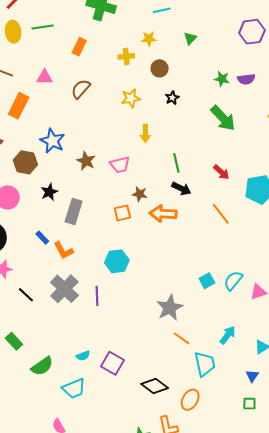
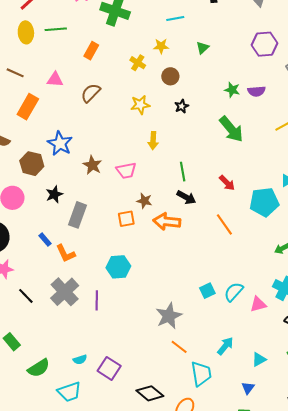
yellow cross: (126, 56) -> (138, 63), turned 35

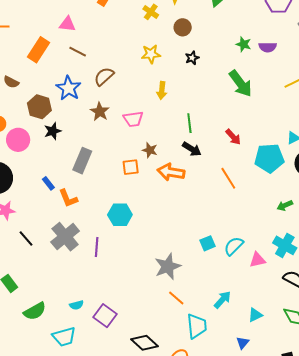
brown line: (15, 73) -> (78, 52), moved
brown semicircle: (91, 93) -> (104, 76), moved
black star: (54, 194) -> (53, 131), moved

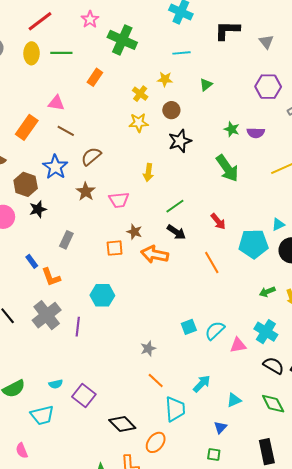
yellow star: (151, 54) -> (139, 123), moved
black star: (192, 58) -> (180, 141), size x1.6
green line: (189, 123) -> (175, 206), turned 60
gray rectangle: (82, 161) -> (66, 240), size x0.7
gray star: (168, 266) -> (148, 349), size x0.6

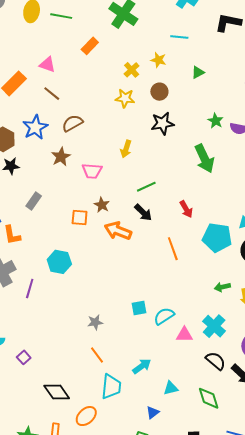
purple square: (84, 396) -> (24, 357), size x0.6

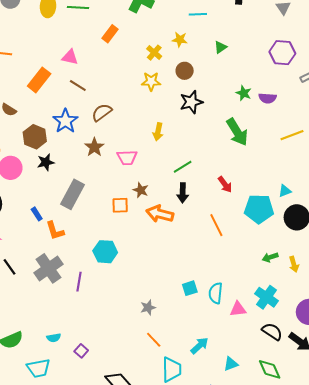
gray rectangle: (34, 201) -> (72, 194), size x1.6
black arrow: (143, 212) -> (183, 193), turned 54
cyan semicircle: (164, 316) -> (216, 293), turned -45

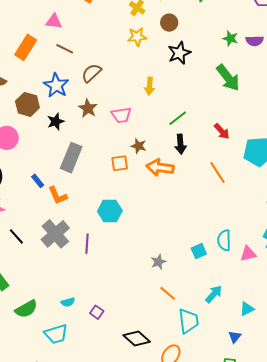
black star: (46, 162) -> (56, 122), moved
cyan square: (190, 288) -> (199, 251), moved

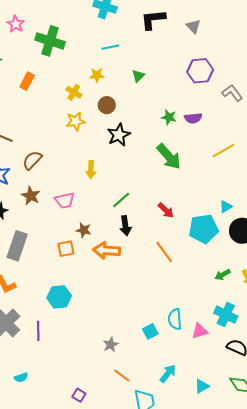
cyan semicircle: (68, 302) -> (21, 377), moved
purple square: (97, 312) -> (79, 395), moved

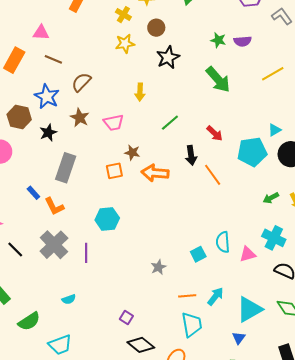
black arrow: (125, 226) -> (191, 155), moved
orange line: (122, 375) -> (187, 296), moved, turned -42
cyan triangle: (202, 386) -> (249, 309), size x1.8

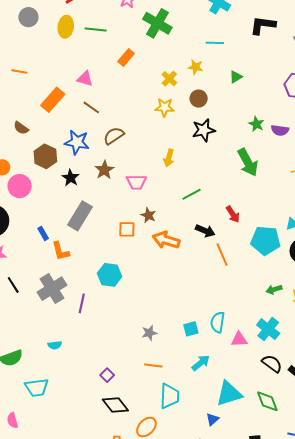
blue star: (47, 96) -> (77, 142), turned -30
black star: (48, 133) -> (71, 178), turned -30
black arrow: (191, 155) -> (205, 231), turned -72
orange line: (187, 296) -> (153, 365), moved
cyan arrow: (215, 296) -> (201, 363), moved

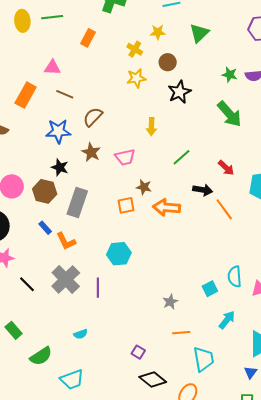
green triangle: (236, 77) -> (199, 33), size x1.5
brown hexagon: (45, 156) -> (45, 191), moved

